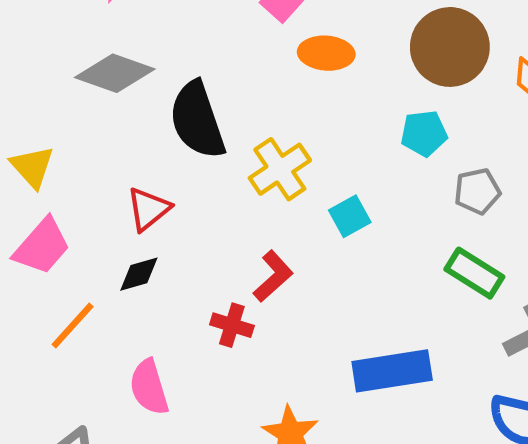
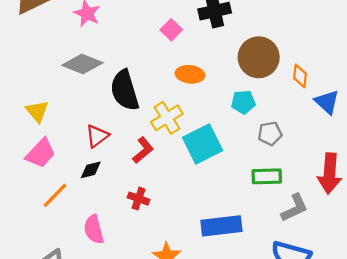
orange ellipse: (326, 53) -> (190, 74), moved
cyan square: (350, 216) -> (203, 144), size x1.8
green rectangle: (474, 273) -> (267, 176), turned -36
red L-shape: (273, 276) -> (143, 150), moved

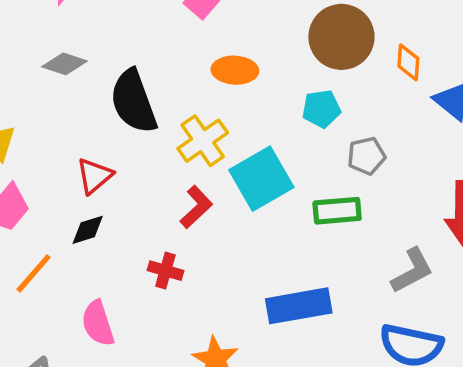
gray diamond: (82, 64) -> (64, 64), size x0.7
red L-shape: (143, 150) -> (196, 207), moved
green rectangle: (267, 176) -> (337, 211), moved

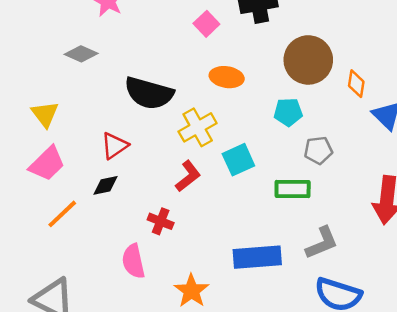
gray diamond: (64, 64) -> (81, 54), moved
black semicircle: (134, 101) -> (149, 93), turned -60
cyan square: (261, 179) -> (238, 160), size x0.7
gray L-shape: (412, 271) -> (322, 243), moved
pink semicircle: (98, 323) -> (133, 261), moved

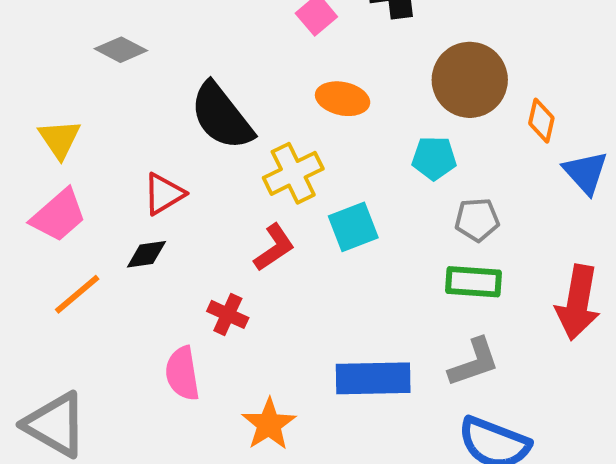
black semicircle: (149, 93) -> (222, 116), turned 33
green rectangle: (293, 189) -> (474, 282), moved

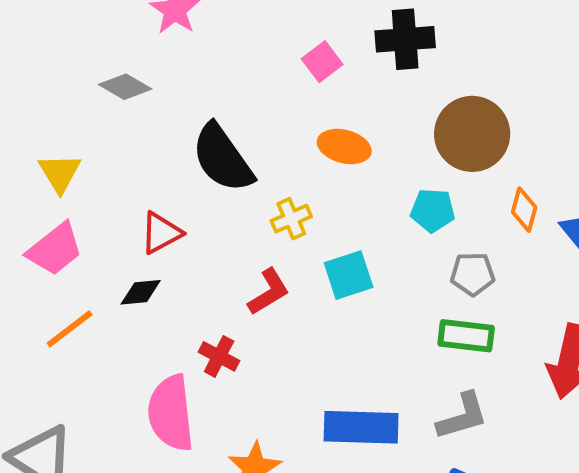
orange diamond: (541, 121) -> (524, 210), moved
yellow cross: (293, 173) -> (291, 219), size x0.7
pink semicircle: (182, 373) -> (171, 413), size x1.4

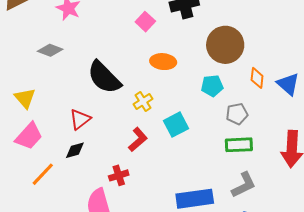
red cross: (219, 356) -> (119, 175), turned -36

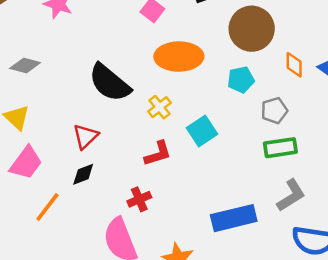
gray diamond: (50, 50) -> (25, 66), moved
orange ellipse: (163, 62) -> (179, 57), size x1.5
red L-shape: (138, 139) -> (158, 154), turned 30

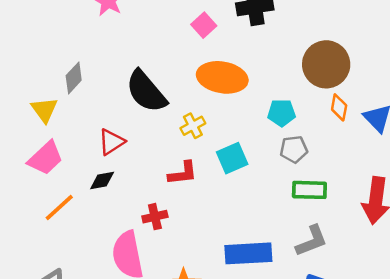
brown circle: (252, 29) -> (326, 64), moved
gray diamond: (25, 66) -> (74, 78), moved, turned -72
gray pentagon: (274, 111) -> (294, 149), moved

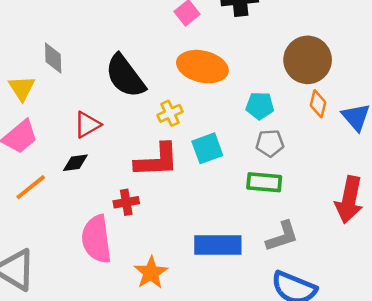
gray diamond: (74, 78) -> (53, 58), turned -48
red L-shape: (183, 173) -> (157, 160), size x1.5
green rectangle: (309, 190) -> (264, 182), moved

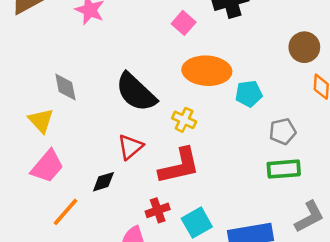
brown circle: (308, 60) -> (304, 47), size x0.7
cyan pentagon: (260, 106) -> (249, 94), moved
yellow cross: (170, 113) -> (184, 120), turned -30
red triangle: (87, 125) -> (130, 147), moved
cyan square: (207, 148) -> (197, 223), moved

